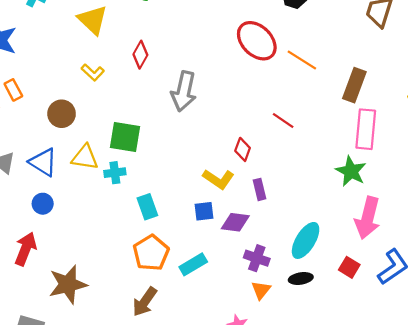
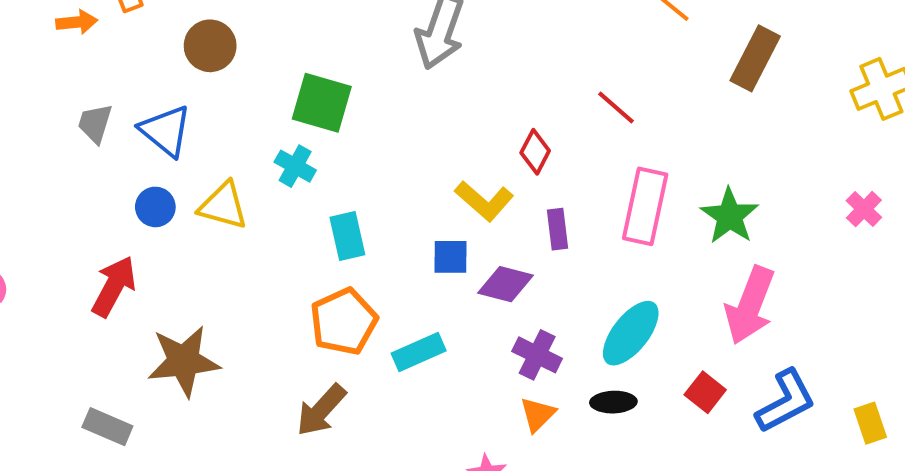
pink rectangle: (366, 129) -> (645, 206), moved
yellow triangle: (85, 157) -> (223, 206), moved
cyan cross: (115, 173) -> (295, 166), turned 30

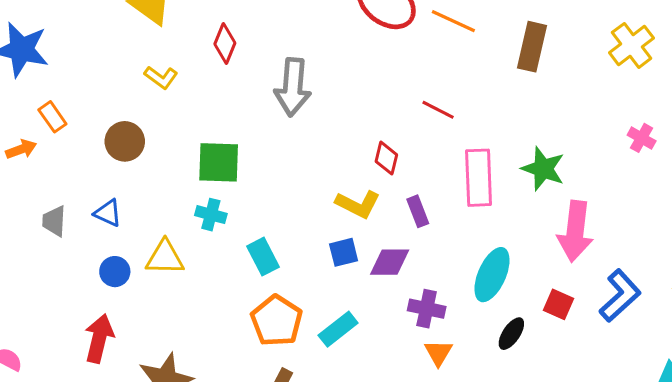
blue triangle: (166, 131) -> (108, 213), size x0.7
black ellipse: (613, 402) -> (511, 334), moved, turned -40

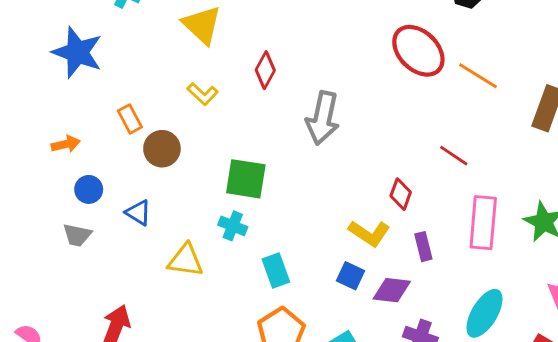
orange rectangle: (52, 117) -> (130, 119), moved
gray trapezoid: (54, 221) -> (77, 235), moved, turned -88
blue square: (344, 252) -> (351, 276), turned 32
blue circle: (115, 272) -> (89, 189), moved

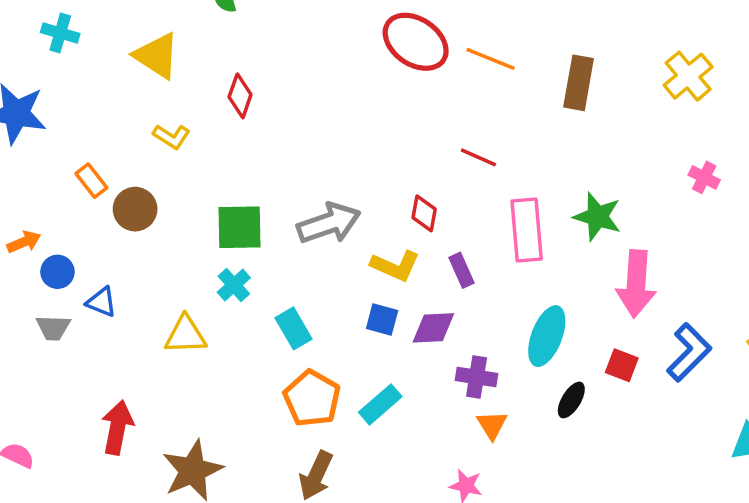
gray arrow: (323, 118) -> (329, 223), moved, turned -111
orange arrow: (66, 144) -> (24, 242), moved
blue triangle: (138, 213) -> (101, 302), moved
cyan cross: (233, 226) -> (234, 285), turned 36

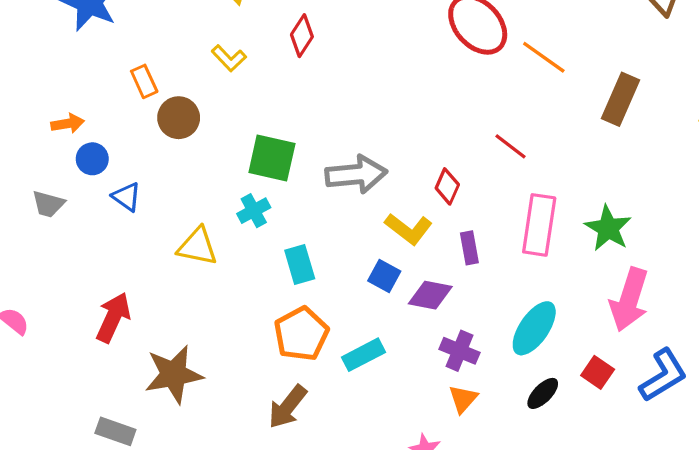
gray trapezoid: (53, 328) -> (48, 204), moved

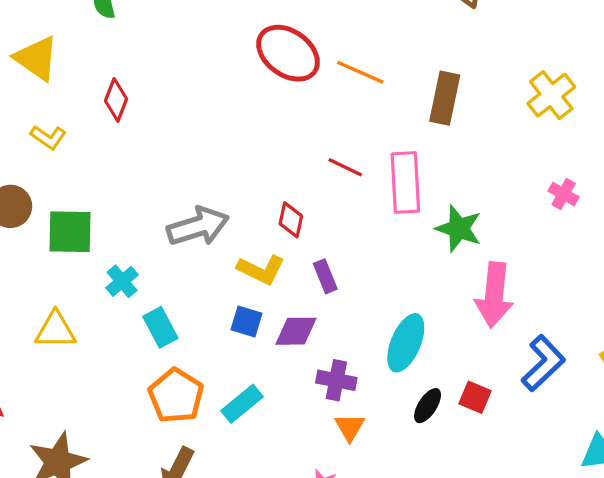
green square: (272, 158) -> (70, 232), moved
cyan cross: (254, 211) -> (122, 281), moved
pink rectangle: (539, 225) -> (405, 183), moved
red square: (598, 372) -> (475, 397), moved

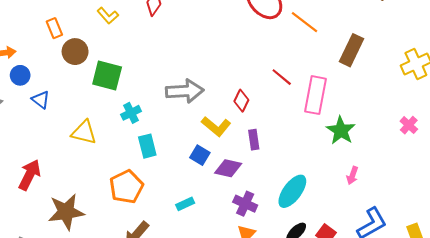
pink arrow: (494, 295) -> (352, 175), size x0.5
orange pentagon: (176, 396) -> (126, 187), moved
cyan rectangle: (242, 404) -> (185, 204), size x0.7

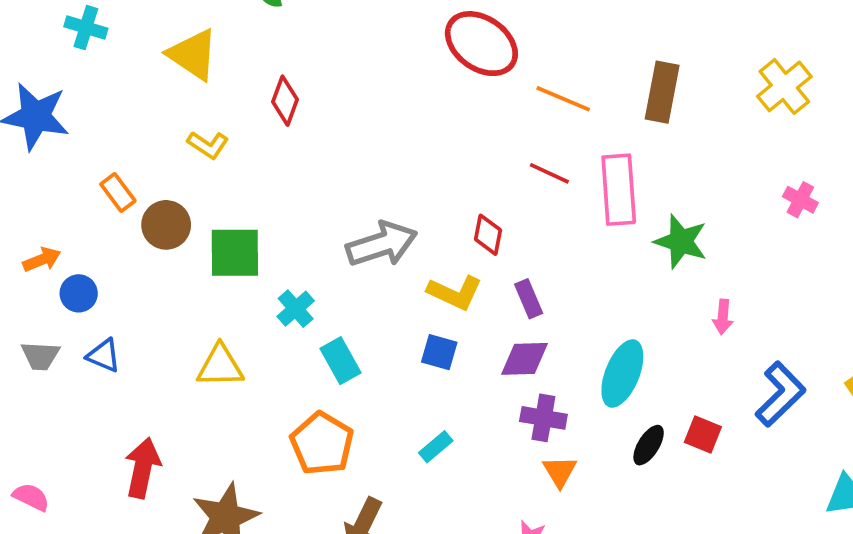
orange line: (305, 22) -> (563, 99), moved
blue triangle: (41, 100) -> (104, 356), moved
purple diamond: (228, 168) -> (525, 359), moved

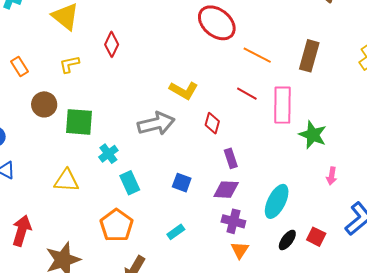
yellow L-shape: (208, 145) -> (69, 64), turned 130
orange rectangle: (118, 193) -> (19, 66), moved
yellow L-shape: (455, 293) -> (184, 90), moved

